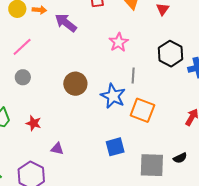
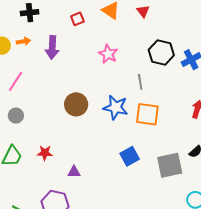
purple arrow: (66, 23) -> (52, 48), turned -110
gray line: (133, 76) -> (140, 82), moved
gray circle: (23, 77) -> (16, 116), moved

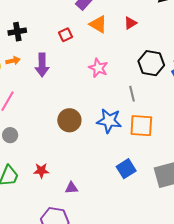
red triangle: (143, 11) -> (130, 23), turned 40

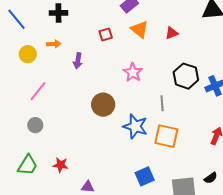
black cross: (17, 32) -> (58, 13), moved
orange arrow: (13, 61) -> (54, 44), moved
purple arrow: (42, 65) -> (78, 61), size x0.7
brown circle: (69, 120) -> (103, 105), moved

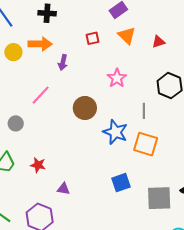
orange arrow: (54, 44) -> (40, 44), size x1.6
pink line: (38, 91) -> (41, 95), moved

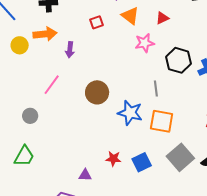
pink star: (117, 78) -> (145, 43), moved, turned 30
red star: (38, 165) -> (113, 159), moved
gray square: (159, 198) -> (180, 157), moved, turned -32

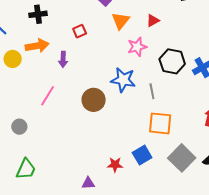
orange triangle: (130, 16) -> (121, 21), turned 36
red square: (96, 22) -> (80, 31), moved
blue star: (130, 113) -> (123, 80), moved
gray circle: (30, 116) -> (19, 127), moved
blue square: (142, 162) -> (142, 155), moved

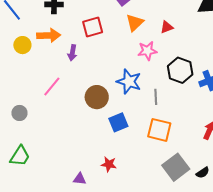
red square: (80, 31) -> (93, 27), size x1.5
blue square: (142, 155) -> (118, 122), moved

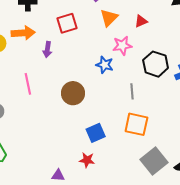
blue star: (129, 82) -> (105, 65), moved, size x0.7
pink line: (52, 86) -> (28, 84), turned -50
blue square: (118, 122) -> (96, 133), moved

